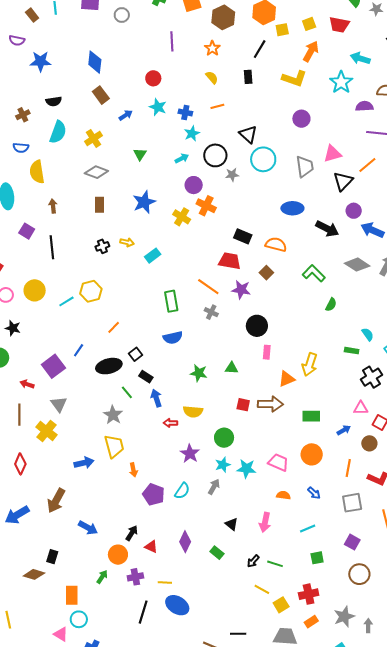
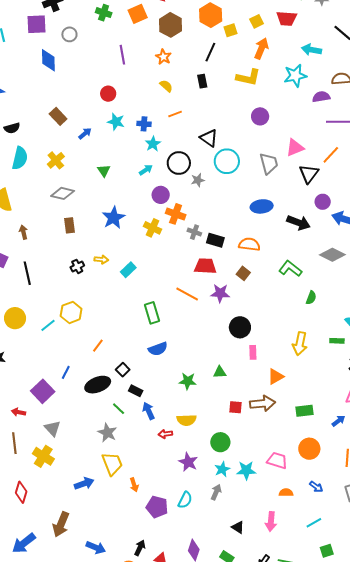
blue diamond: (95, 62) -> (48, 60), moved
cyan star: (341, 82) -> (295, 76), turned 30
gray cross: (211, 312) -> (194, 232), moved
yellow arrow: (310, 365) -> (300, 344), moved

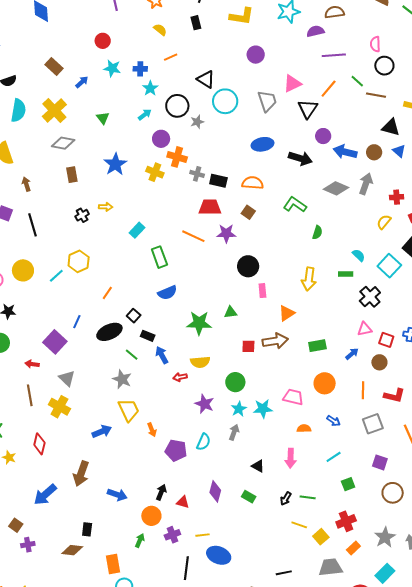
yellow cross: (56, 160) -> (54, 111), size x1.4
cyan rectangle: (128, 270) -> (137, 230), moved
green star: (188, 381) -> (199, 323), size x1.4

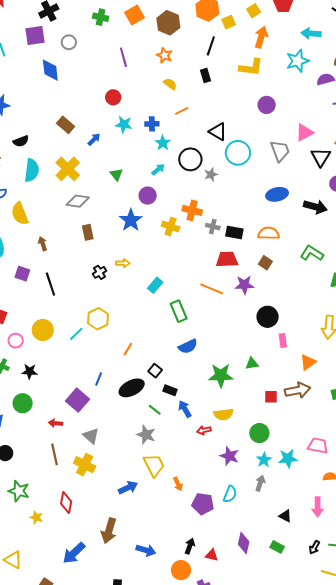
purple circle: (161, 139) -> (148, 196), moved

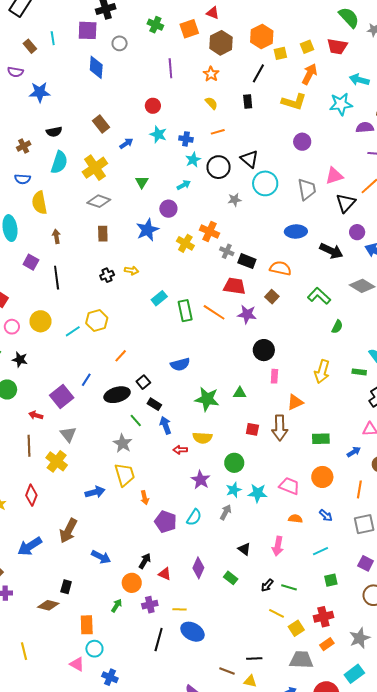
black circle: (190, 159) -> (219, 167), moved
green rectangle: (179, 311) -> (185, 311), moved
brown arrow: (298, 390) -> (280, 428), turned 90

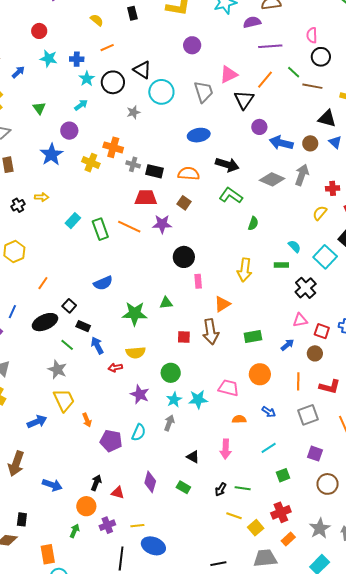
black arrow: (331, 251) -> (227, 165), moved

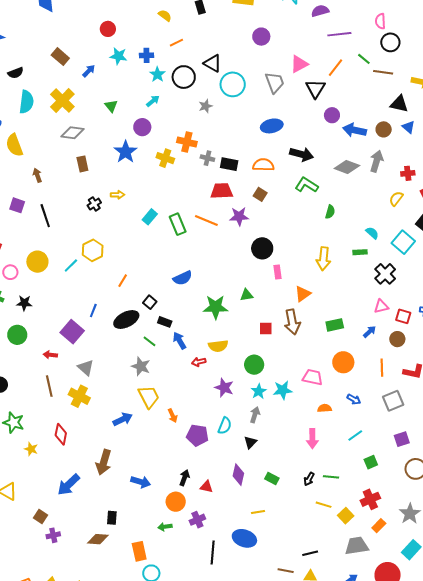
purple square: (315, 454) -> (402, 439), turned -35
black triangle: (193, 457) -> (250, 442), moved, turned 48
yellow line: (137, 526) -> (258, 512), moved
green arrow: (75, 531) -> (165, 527), turned -120

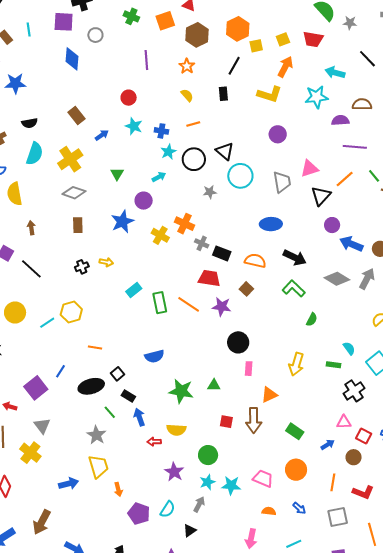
black line: (45, 216) -> (31, 269), turned -40
orange line: (123, 281) -> (95, 347), turned 56
green rectangle: (335, 325) -> (295, 431), turned 36

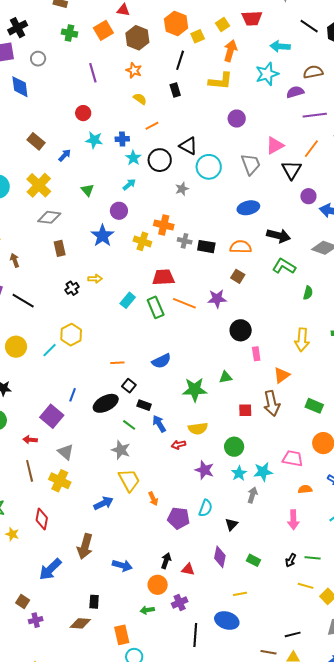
red trapezoid: (209, 278) -> (163, 277), moved
orange line: (95, 347) -> (117, 363), moved
gray arrow: (199, 504) -> (252, 495), moved

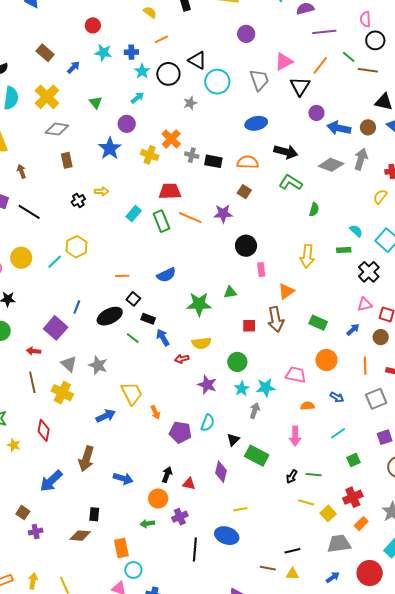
orange cross: (164, 225) -> (171, 139), turned 30
gray star: (121, 450) -> (98, 365), moved
green rectangle: (253, 560) -> (257, 456), moved, size x1.6

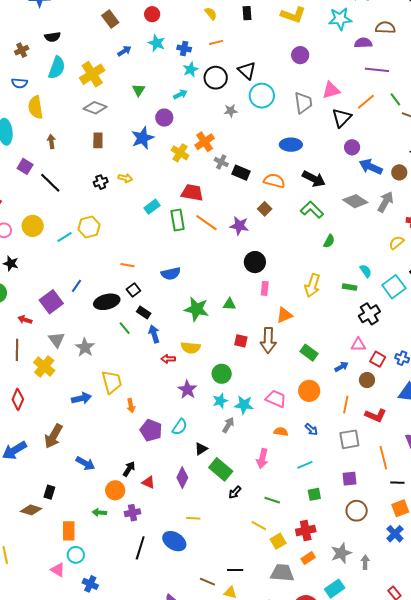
brown rectangle: (45, 53) -> (110, 19), moved
black arrow: (292, 477) -> (235, 492), moved

